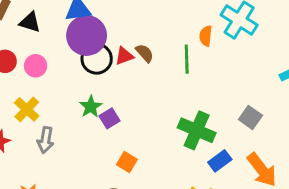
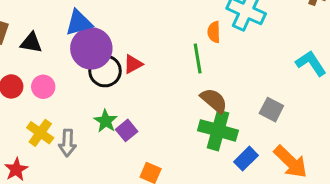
brown semicircle: (145, 53) -> (214, 101), moved, size x1.4
gray arrow: (46, 140) -> (67, 143), moved

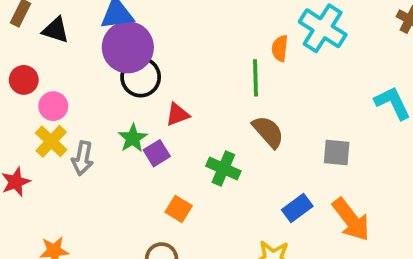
red triangle: (133, 64) -> (177, 114), moved
pink circle: (43, 87) -> (53, 106), moved
gray square: (271, 110) -> (337, 153), turned -30
green cross: (218, 130) -> (223, 168), moved, size x0.7

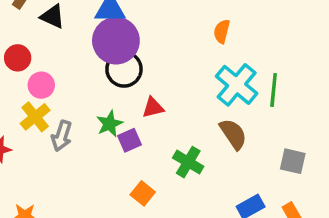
cyan cross: (323, 28) -> (237, 85), moved
orange semicircle: (280, 48) -> (222, 31), moved
green line: (256, 78) -> (274, 90), moved

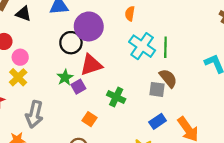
purple circle: (116, 41) -> (89, 26), moved
red triangle: (153, 107) -> (91, 65), size x1.6
brown semicircle: (233, 134) -> (168, 78), moved
gray arrow: (62, 136) -> (34, 114), moved, size x1.4
gray square: (293, 161) -> (157, 89), moved

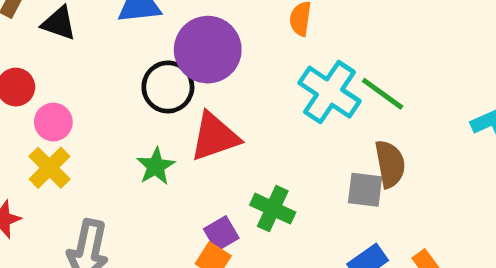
green line: (165, 47) -> (383, 94), turned -54
brown semicircle: (168, 78) -> (390, 164), turned 30
purple square: (78, 87) -> (221, 234), moved

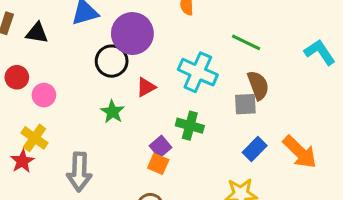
cyan cross: (329, 92) -> (198, 72), moved
red triangle: (215, 137) -> (146, 87), size x0.6
yellow cross: (49, 168) -> (34, 138), moved

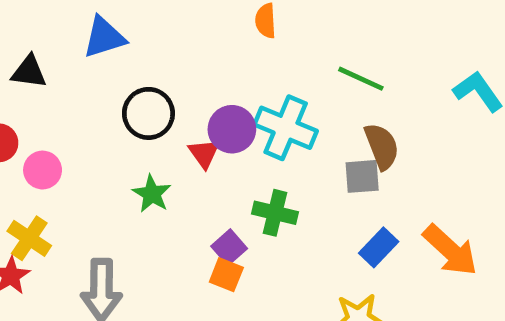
purple circle: (132, 34) -> (232, 129), moved, size x0.7
red triangle: (146, 87) -> (204, 153), turned -35

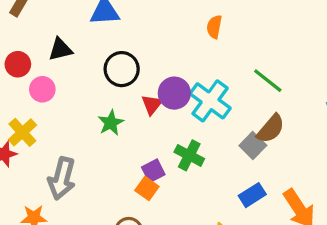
black triangle: (29, 72) -> (60, 49), moved, turned -35
brown semicircle: (382, 146) -> (271, 129), turned 48
gray square: (362, 176) -> (253, 146), turned 35

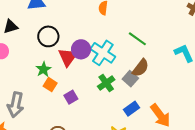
red triangle: (152, 105) -> (68, 57), size x1.5
green cross: (189, 155) -> (106, 83), moved, turned 30
orange square: (147, 188) -> (50, 85), moved

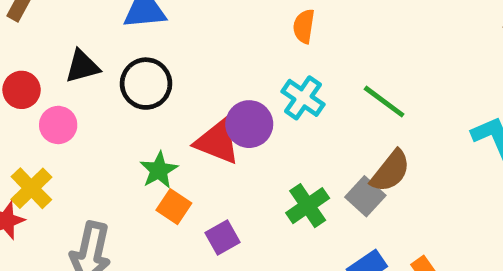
black circle: (48, 36) -> (146, 84), moved
cyan cross: (103, 53) -> (303, 98), moved, size x0.7
red triangle: (68, 57) -> (217, 142), turned -45

